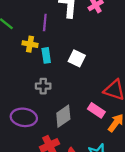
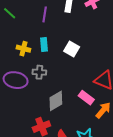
yellow cross: (30, 44) -> (23, 49), moved
purple ellipse: (24, 117) -> (16, 80), moved

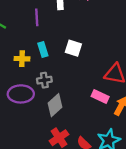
gray diamond: (56, 101) -> (55, 105), moved

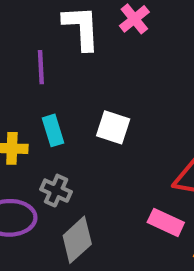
gray cross: (44, 80) -> (56, 191), turned 32

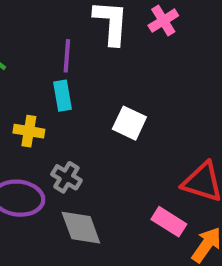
cyan rectangle: (53, 130) -> (63, 96), moved
gray diamond: (77, 240) -> (81, 228), turned -75

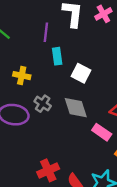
cyan rectangle: (63, 96) -> (57, 56), moved
gray diamond: (81, 228) -> (76, 108), moved

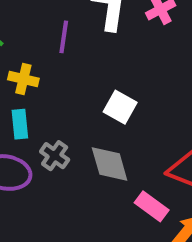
cyan rectangle: (57, 56) -> (20, 124), moved
yellow cross: (22, 76) -> (23, 79), moved

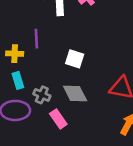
purple line: (64, 37) -> (36, 39), moved
pink rectangle: (152, 206) -> (58, 119), moved, turned 30

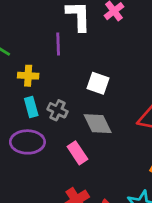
purple line: (36, 39) -> (58, 44), moved
gray cross: (42, 95) -> (57, 110), moved

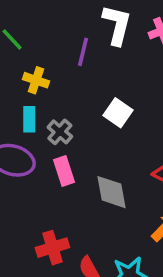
gray diamond: (98, 124) -> (112, 192), moved
pink rectangle: (77, 153) -> (64, 171), moved

